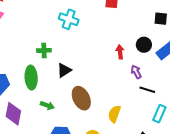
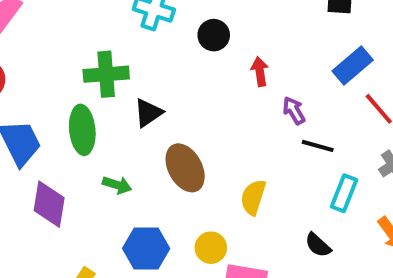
black circle: (144, 45) -> (214, 35), moved
green cross: (44, 50) -> (106, 74), size x1.5

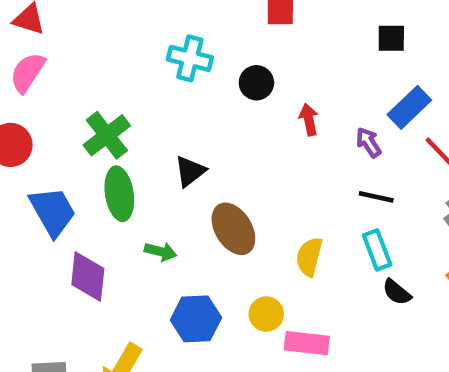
green cross: (106, 74) -> (107, 135), moved, turned -30
purple arrow: (294, 111) -> (369, 142), moved
cyan rectangle: (344, 193) -> (377, 250), moved, turned -39
black semicircle: (318, 245) -> (397, 292), moved

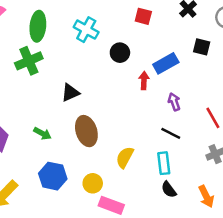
blue rectangle: (409, 107) -> (166, 63), moved
green ellipse: (119, 194) -> (38, 26), moved

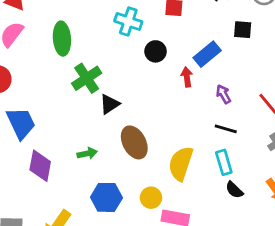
cyan cross: (86, 30) -> (128, 21), moved
green cross: (29, 61) -> (87, 78), moved
green arrow: (42, 133) -> (87, 153), turned -30
yellow semicircle: (125, 157) -> (181, 163), size x1.4

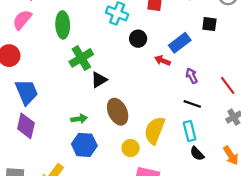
red arrow: (187, 77) -> (163, 61), turned -63
purple diamond: (40, 166) -> (26, 126), moved
blue hexagon: (106, 197) -> (84, 145), moved
yellow circle: (151, 198) -> (131, 148), moved

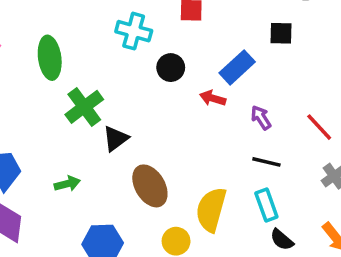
green arrow: (79, 119) -> (67, 184), moved

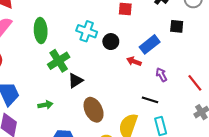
cyan cross: (134, 31) -> (87, 31), moved
black line: (266, 162) -> (150, 100), moved

